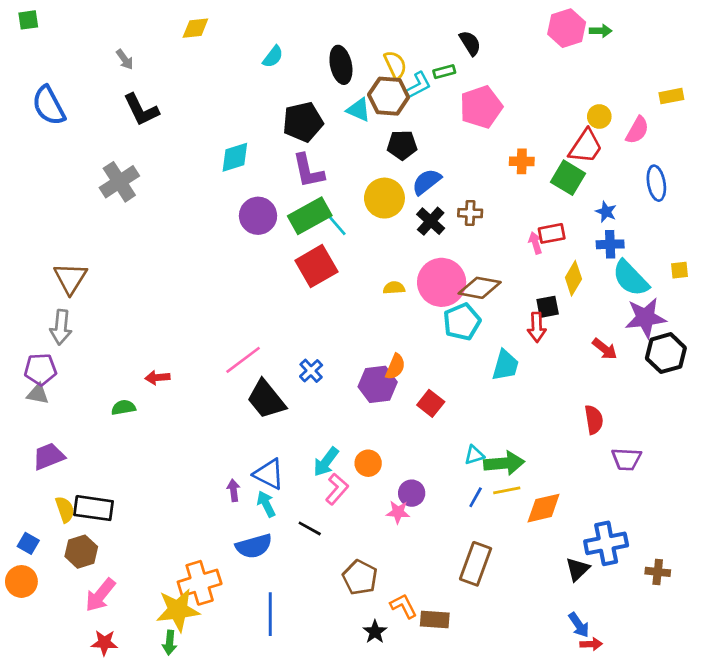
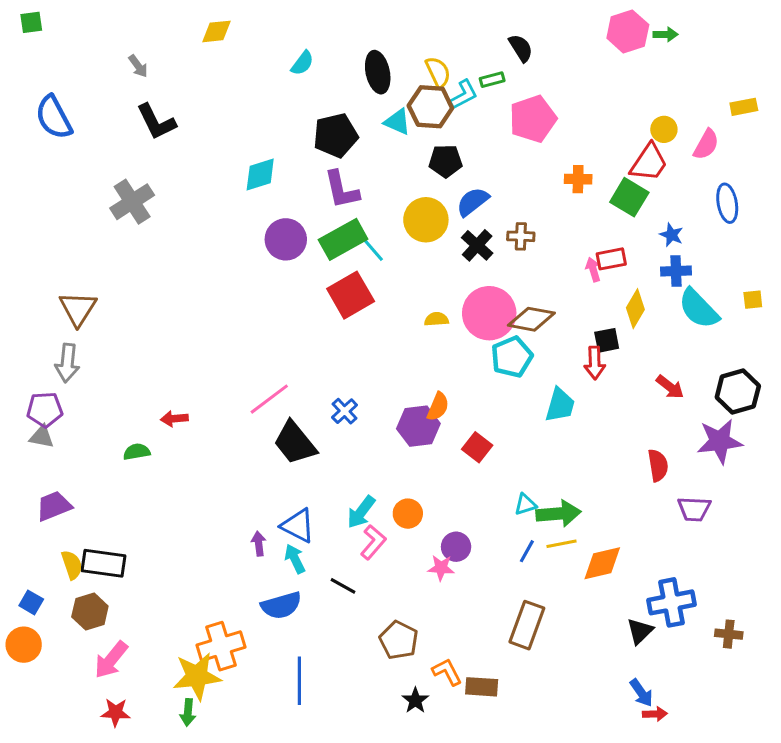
purple star: (645, 318) -> (720, 441), moved

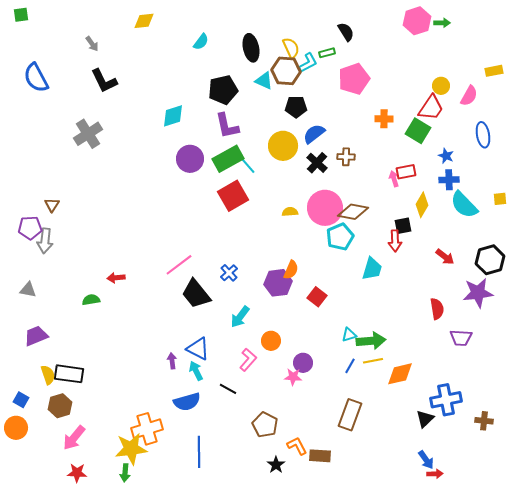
brown triangle: (78, 309) -> (52, 205), size x0.6
purple pentagon: (45, 410) -> (30, 228), moved
cyan arrow: (361, 512) -> (240, 317), moved

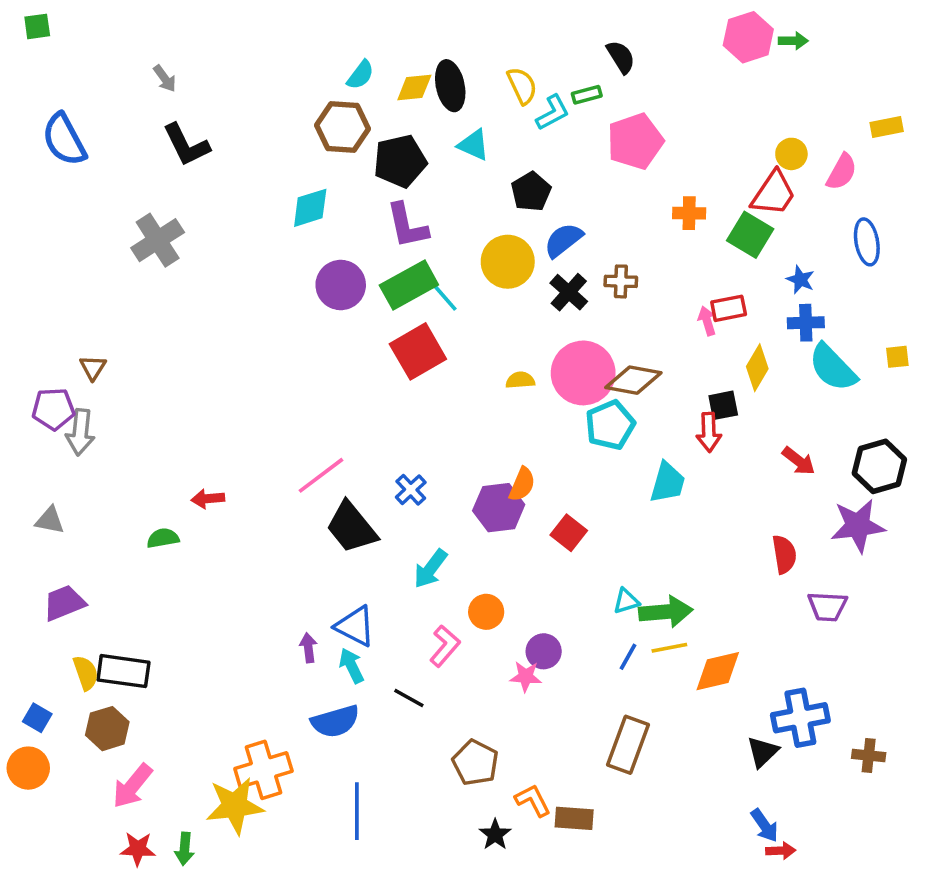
yellow diamond: (144, 21) -> (414, 87), moved
brown hexagon: (286, 71) -> (342, 127), moved
black pentagon: (296, 107) -> (531, 192), turned -30
green arrow: (125, 473) -> (184, 849), moved

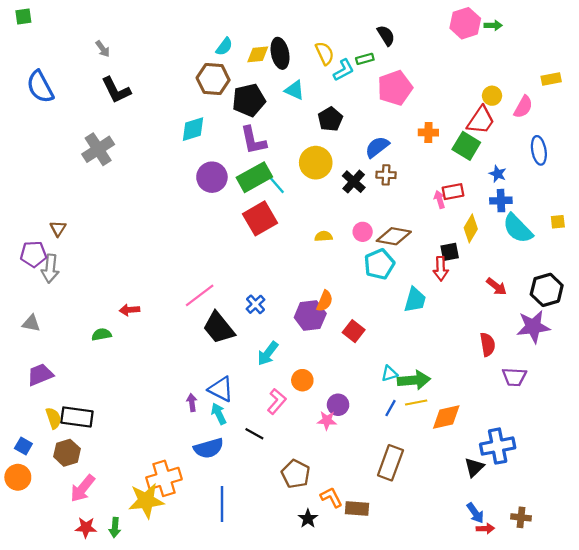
blue semicircle: (563, 240) -> (377, 147), moved
pink circle: (583, 373) -> (363, 232), size x0.5
brown cross: (869, 755) -> (521, 517), moved

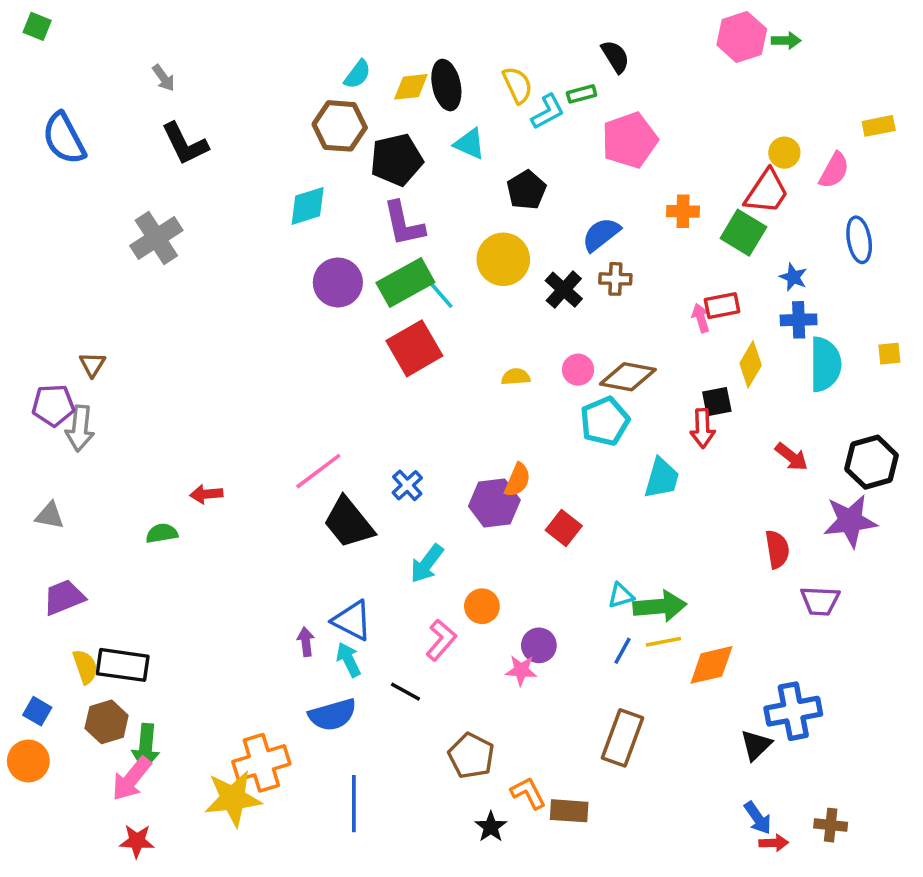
green square: (23, 16) -> (37, 26), turned 30
cyan semicircle: (518, 228) -> (825, 364), turned -136
green arrow: (115, 527) -> (146, 747), moved, size x1.4

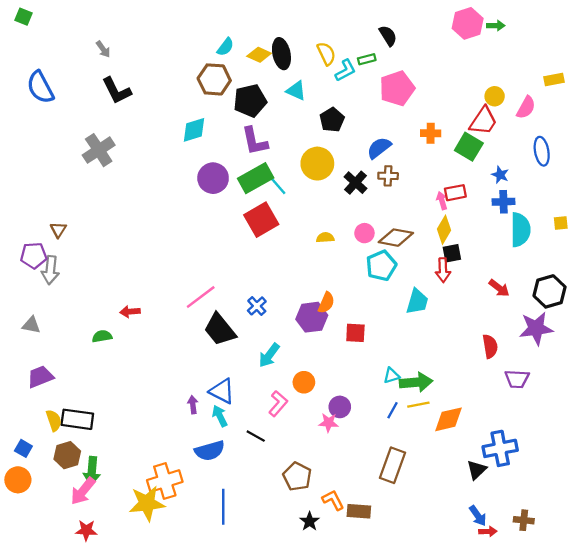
yellow diamond: (411, 87) -> (259, 55), turned 30
yellow diamond: (751, 364) -> (444, 230), moved
red square: (564, 528) -> (355, 333), turned -35

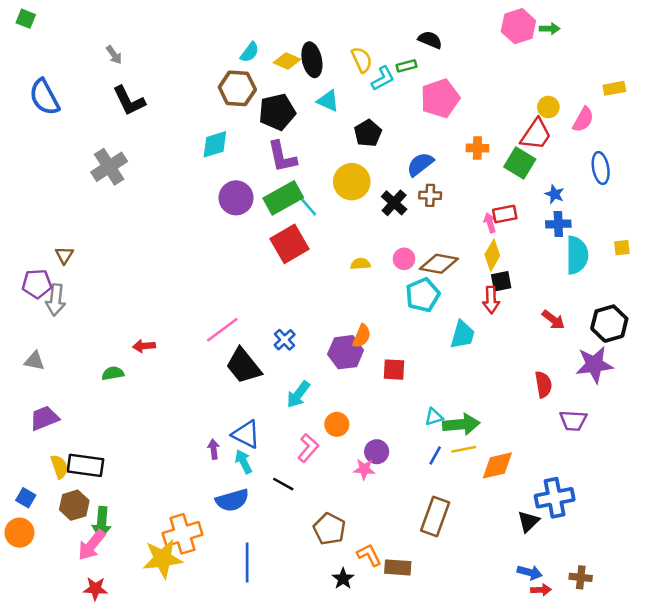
black semicircle: (388, 36) -> (430, 40), turned -35
blue arrow: (478, 516) -> (530, 572), turned -40

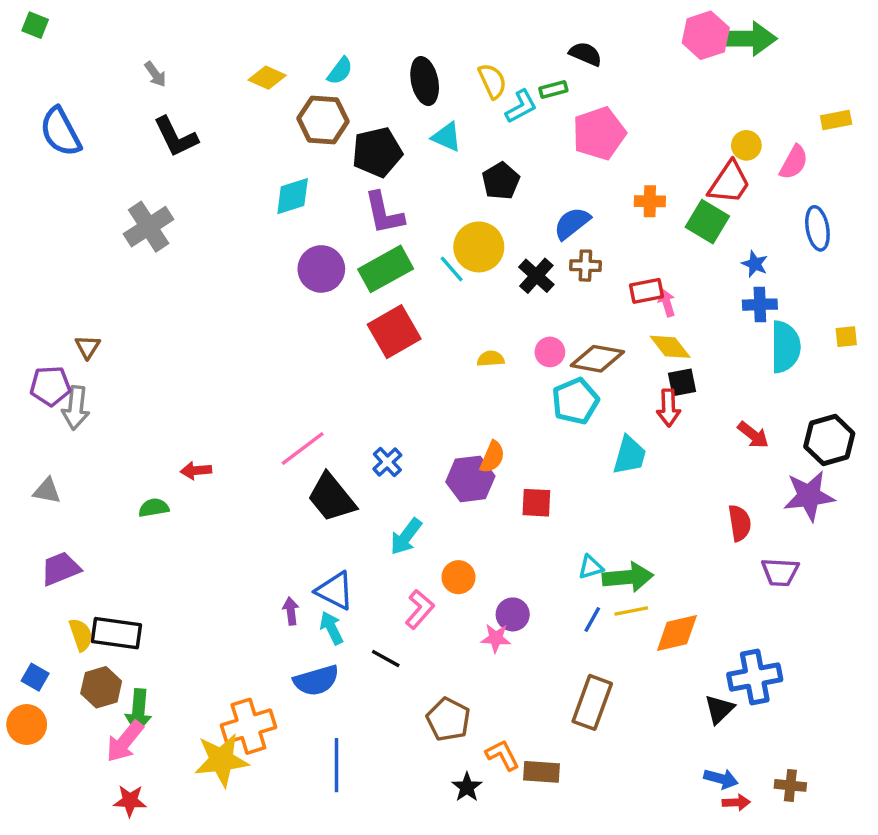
green arrow: (550, 29) -> (748, 39), size x2.0
yellow diamond: (287, 61) -> (267, 78), moved
cyan line: (308, 207) -> (452, 269), moved
red rectangle: (505, 214) -> (646, 291), moved
yellow diamond: (492, 255) -> (670, 347), turned -68

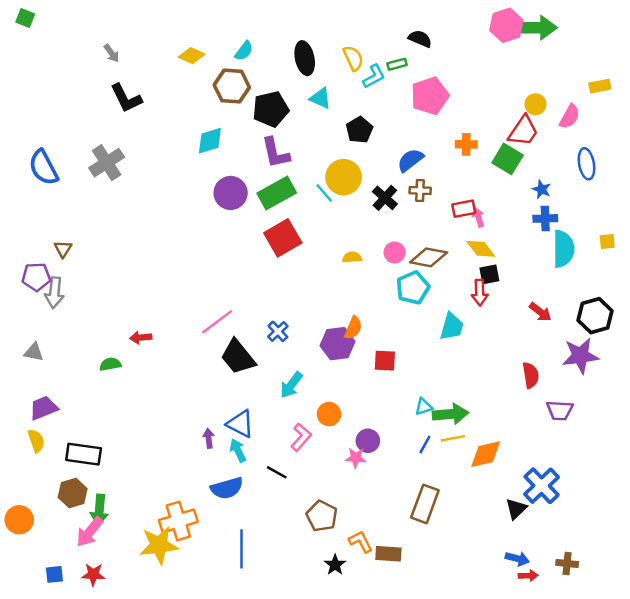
blue semicircle: (61, 132) -> (43, 167), moved
yellow semicircle: (81, 635) -> (36, 441), moved
blue square: (35, 677) -> (54, 574), moved, turned -36
blue cross: (755, 677) -> (542, 486), turned -33

